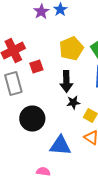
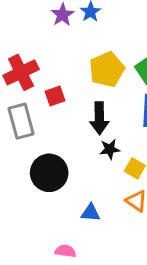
blue triangle: (60, 146) -> (91, 213), size x0.6

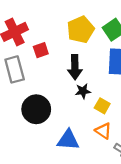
blue triangle: (91, 213) -> (68, 140), size x1.5

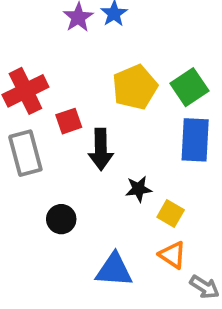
black arrow: (75, 67) -> (101, 149), moved
black circle: (36, 109) -> (61, 219), size x0.6

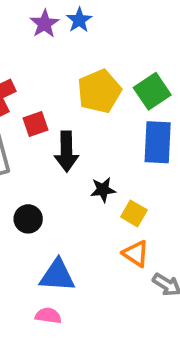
blue triangle: (114, 270) -> (57, 275), moved

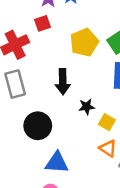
red square: (35, 124) -> (43, 23), moved
black circle: (28, 219) -> (38, 126), size x1.5

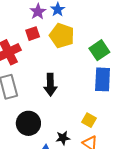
yellow pentagon: (84, 42) -> (62, 36), moved, turned -30
black star: (87, 107) -> (63, 138), moved

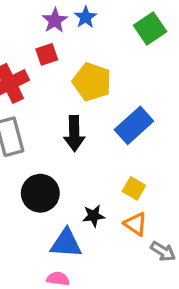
yellow pentagon: (62, 36) -> (92, 82), moved
green square: (99, 50) -> (150, 29), moved
blue rectangle: (103, 79) -> (134, 125), moved, turned 45

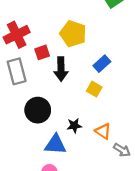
red square: (47, 54) -> (42, 52), moved
blue rectangle: (134, 125) -> (102, 64), size x0.7
yellow square: (134, 188) -> (94, 89), moved

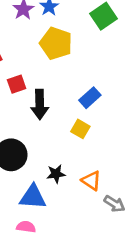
yellow pentagon: (73, 34) -> (56, 43), moved

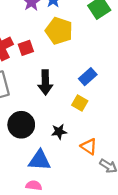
red square: (17, 84) -> (26, 48), moved
black star: (56, 174) -> (59, 132), moved

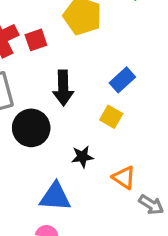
black circle: (21, 125) -> (31, 128), moved

